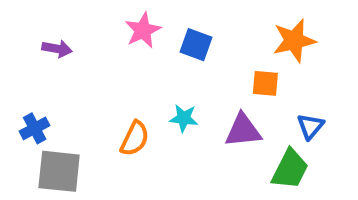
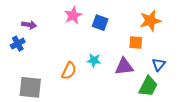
blue cross: (35, 128) -> (18, 44), moved

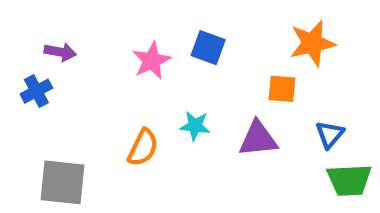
pink star: (73, 15) -> (152, 61), moved
green trapezoid: (148, 86) -> (349, 180), moved, turned 60

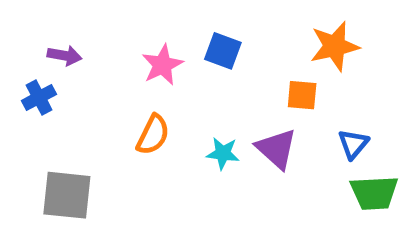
cyan star: (195, 126) -> (223, 153), moved
purple triangle: (258, 139) -> (276, 149), turned 48
orange semicircle: (143, 148) -> (153, 135), moved

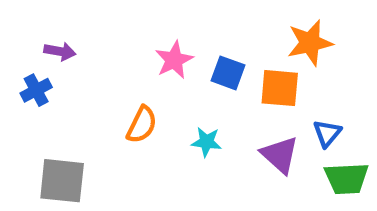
blue square: (223, 51) -> (228, 73), moved
pink star: (162, 65) -> (174, 60), moved
orange square: (302, 95) -> (280, 88), size x1.4
purple triangle: (276, 149) -> (280, 155), moved

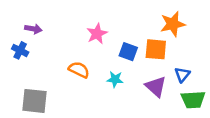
blue square: (228, 73) -> (128, 52), moved
blue cross: (36, 90) -> (20, 50), turned -35
orange semicircle: (142, 125) -> (79, 70), turned -90

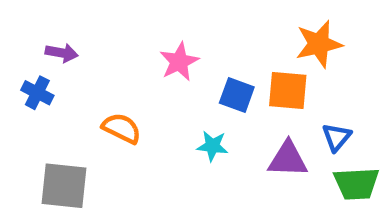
orange semicircle: (79, 70) -> (122, 128), moved
purple triangle: (156, 87) -> (288, 159), turned -40

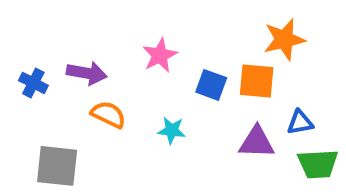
purple arrow: (62, 53) -> (87, 73), moved, size x1.4
blue triangle: (337, 137) -> (300, 122), turned 40
cyan star: (212, 146) -> (172, 130), moved

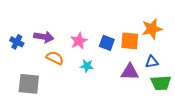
orange star: (284, 39) -> (152, 29), moved
pink star: (160, 55) -> (79, 41), moved

